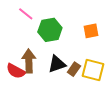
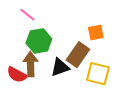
green hexagon: (50, 30) -> (39, 41), moved
brown rectangle: (74, 69) -> (78, 55), moved, size x1.6

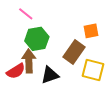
black triangle: (60, 67) -> (50, 75), moved
red semicircle: (17, 75) -> (16, 71), turned -60

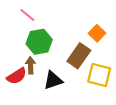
orange square: (91, 31) -> (97, 33), turned -35
brown arrow: (29, 61) -> (31, 65), size x0.7

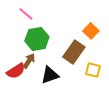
brown arrow: (31, 65) -> (29, 61), turned 35
yellow square: (99, 75) -> (93, 70), size x0.7

